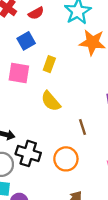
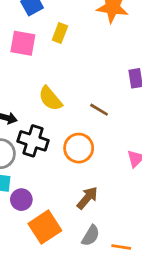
yellow semicircle: (51, 101) -> (50, 99), moved
brown line: (82, 127) -> (99, 110), turned -42

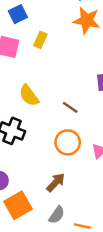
orange circle: (79, 148) -> (68, 142), moved

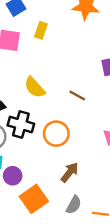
orange circle: (68, 142) -> (56, 134), moved

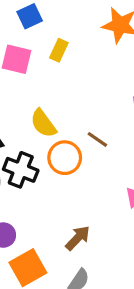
orange circle: (56, 134) -> (65, 158), moved

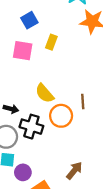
brown line: (97, 139) -> (83, 102), turned 56

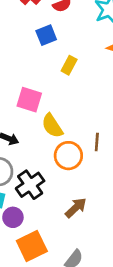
pink square: (23, 51) -> (29, 100), moved
black cross: (31, 127) -> (30, 185), moved, turned 30
brown arrow: (74, 170) -> (76, 208), moved

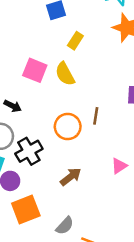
yellow semicircle: (52, 126) -> (65, 74), moved

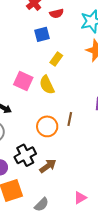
black cross: (29, 151) -> (25, 155), moved
pink triangle: (119, 166) -> (80, 198), moved

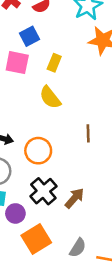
pink square: (23, 81) -> (17, 63), moved
orange circle: (47, 126) -> (38, 151), moved

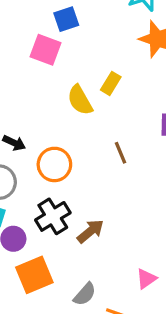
yellow rectangle: (54, 63) -> (111, 83), moved
brown line: (88, 133) -> (121, 153), turned -30

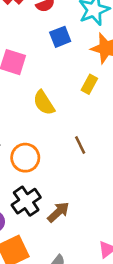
blue square: (66, 19) -> (60, 37), moved
yellow rectangle: (111, 83) -> (89, 84), moved

